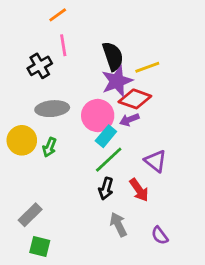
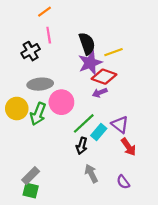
pink circle: (98, 116) -> (61, 102), moved
cyan rectangle: (106, 136) -> (99, 132), moved
green arrow: (49, 147) -> (38, 114), size x1.5
red arrow: (139, 190) -> (128, 147), moved
gray rectangle: (30, 215) -> (31, 176), moved

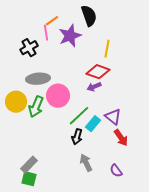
orange line: (44, 12) -> (52, 21), moved
black semicircle: (87, 44) -> (89, 16), moved
yellow line: (114, 52) -> (107, 49), turned -60
purple star: (90, 63) -> (70, 36), moved

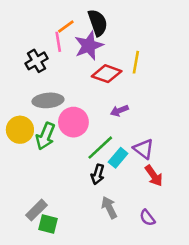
black semicircle: (89, 16) -> (98, 23), moved
red diamond: (98, 72) -> (107, 74), moved
green square: (29, 179) -> (48, 224), moved

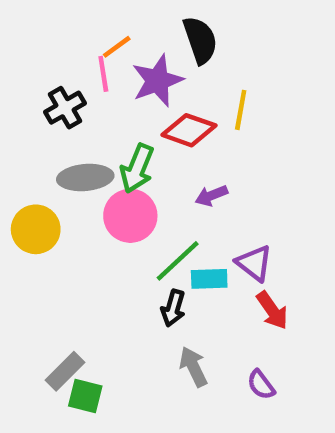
black semicircle: (98, 23) -> (200, 40), moved
green arrow: (45, 136) -> (137, 168), moved
cyan rectangle: (118, 158) -> (209, 279), turned 48

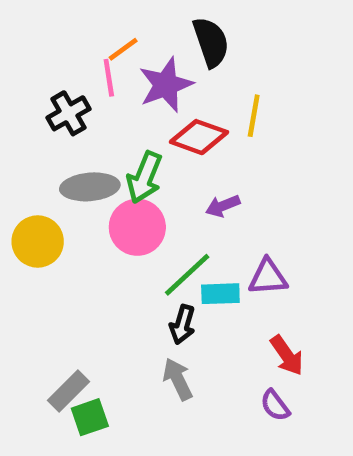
purple triangle: (254, 263) -> (268, 277), turned -42
red arrow: (272, 310) -> (287, 355), moved
gray arrow: (193, 367) -> (178, 379), moved
green square: (85, 396) -> (90, 417), turned -33

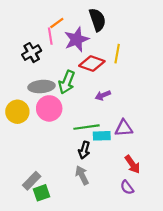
pink circle: (137, 227) -> (49, 108), moved
green line: (187, 275) -> (86, 127), turned 35

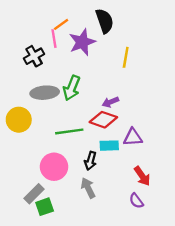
red diamond: (92, 64) -> (103, 120), moved
pink circle: (49, 108) -> (54, 167), moved
green line: (86, 127) -> (69, 131), moved

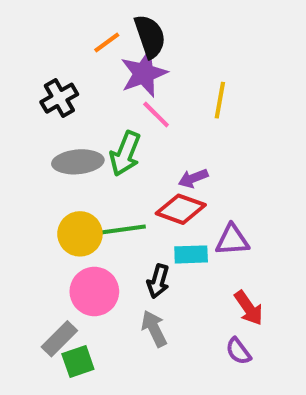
black semicircle: (105, 21) -> (150, 36), moved
pink line: (54, 39) -> (156, 115), moved, turned -36
yellow circle: (19, 120) -> (80, 234), moved

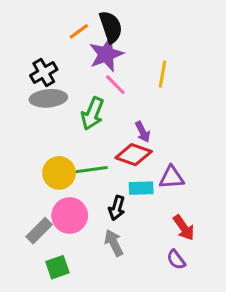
gray ellipse: (78, 162) -> (48, 98), moved
purple arrow: (193, 178) -> (143, 132), turned -95
gray rectangle: (59, 339) -> (39, 231), moved

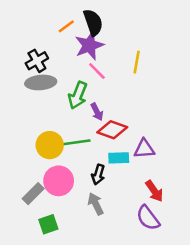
purple arrow: (143, 132) -> (97, 112), moved
purple semicircle: (176, 260) -> (148, 218), size x1.5

